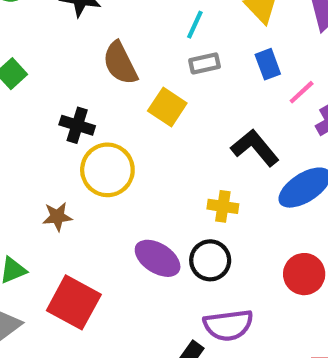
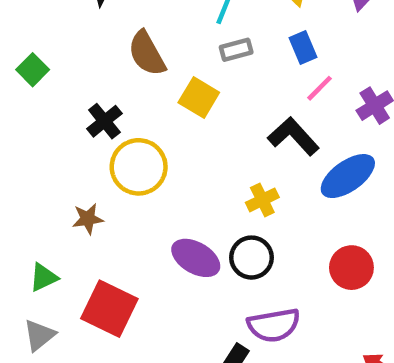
pink line: (302, 92) -> (320, 88), moved
black cross: (77, 125) -> (104, 121), turned 36
yellow cross: (223, 206) -> (262, 200), turned -32

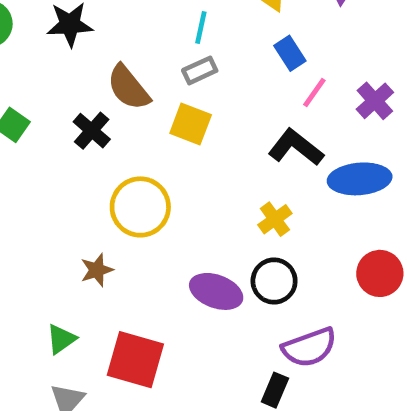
gray rectangle: (236, 50) -> (200, 70), moved
black cross: (104, 121) -> (92, 131), moved
blue ellipse: (348, 176) -> (360, 179), turned 40

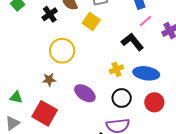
blue ellipse: (360, 179) -> (146, 73), moved
brown star: (97, 270) -> (49, 80), moved
black circle: (274, 281) -> (122, 98), moved
green triangle: (61, 339) -> (16, 97), turned 32

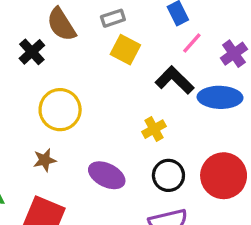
yellow square: (91, 22) -> (125, 50), moved
blue ellipse: (146, 73) -> (220, 97), moved
red circle: (154, 102) -> (224, 176), size x1.4

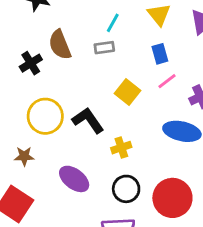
yellow square: (125, 50) -> (127, 92), moved
black L-shape: (175, 80) -> (88, 120), moved

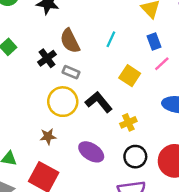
cyan line: (113, 23) -> (111, 39), moved
gray rectangle: (104, 48) -> (71, 72), moved, turned 35

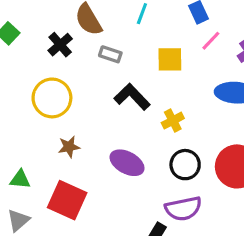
gray rectangle: (71, 72) -> (110, 54), moved
yellow square: (130, 76) -> (170, 59), turned -30
yellow circle: (63, 102) -> (52, 98), moved

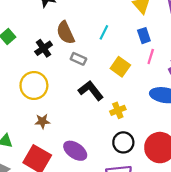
pink line: (211, 41) -> (151, 57), turned -32
yellow square: (170, 59) -> (120, 67), turned 30
purple ellipse: (127, 163) -> (75, 151), moved

